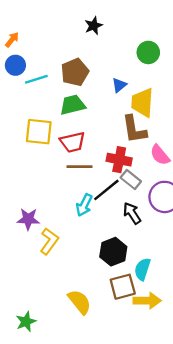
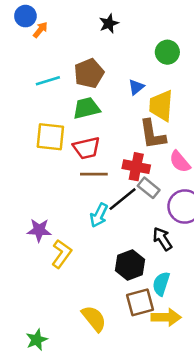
orange arrow: (12, 40) -> (40, 30), moved
blue circle: (15, 65) -> (25, 16), moved
black arrow: (132, 213) -> (162, 239), moved

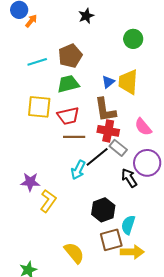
blue triangle: (136, 87) -> (108, 82), moved
brown L-shape: (152, 134) -> (105, 110), moved
black arrow: (162, 239) -> (129, 178), moved

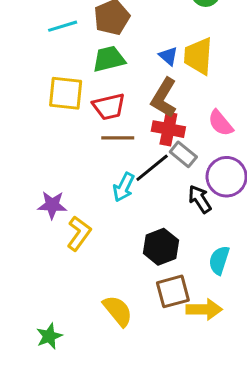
blue triangle: (108, 82) -> (168, 56), turned -40
brown L-shape: (105, 110) -> (164, 98), turned 40
cyan semicircle: (128, 225) -> (219, 260), moved

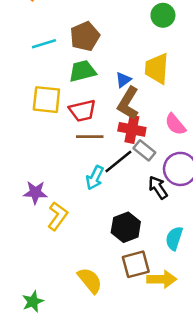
blue triangle: (168, 56) -> (123, 80), moved, turned 42

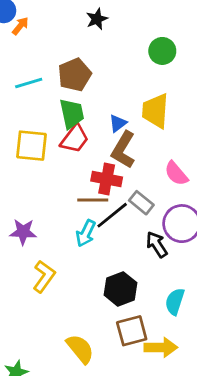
green trapezoid: (82, 71) -> (72, 114), turned 92
red trapezoid: (82, 111) -> (75, 139), moved, turned -40
red cross: (132, 129) -> (107, 179), moved
brown line: (90, 137) -> (93, 200), moved
purple star: (35, 192) -> (23, 232), moved

